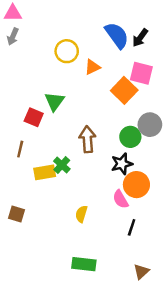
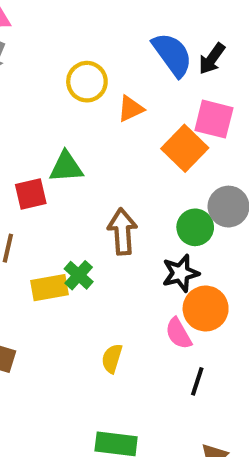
green triangle: (54, 101) -> (66, 167), turned 50
red square: (34, 117) -> (31, 194), turned -36

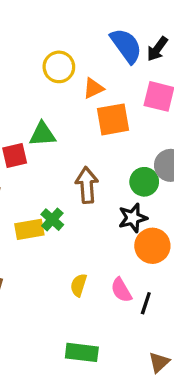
orange square: (185, 148) -> (113, 119), moved, turned 36
pink semicircle: (179, 333) -> (121, 290), moved

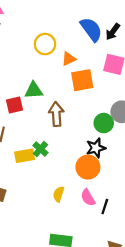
brown arrow: (87, 185) -> (56, 114), moved
orange circle: (152, 246) -> (88, 167), moved

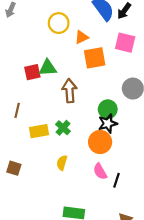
red square: (15, 105) -> (32, 72), moved
green circle: (104, 123) -> (108, 109), moved
green cross: (40, 149) -> (63, 128), moved
yellow semicircle: (59, 194) -> (62, 163), moved

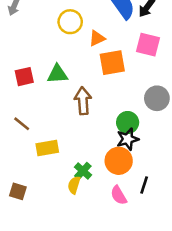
red square: (32, 72) -> (24, 77), moved
brown line: (17, 110) -> (22, 124), turned -64
green cross: (63, 128) -> (83, 171), moved
black line: (116, 180) -> (144, 185), moved

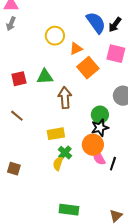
orange square: (112, 63) -> (88, 68), turned -30
yellow rectangle: (47, 148) -> (56, 134), moved
pink semicircle: (119, 195) -> (99, 158), moved

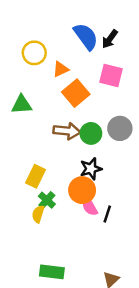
brown arrow: (65, 98) -> (67, 131), moved, turned 100
green circle: (100, 115) -> (91, 133), moved
yellow rectangle: (56, 134) -> (36, 176), turned -54

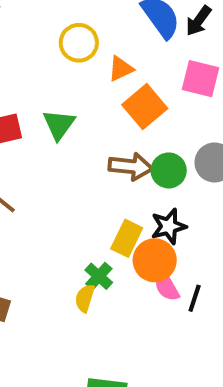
green triangle: (22, 104) -> (59, 125), turned -50
yellow rectangle: (36, 176) -> (127, 238), moved

